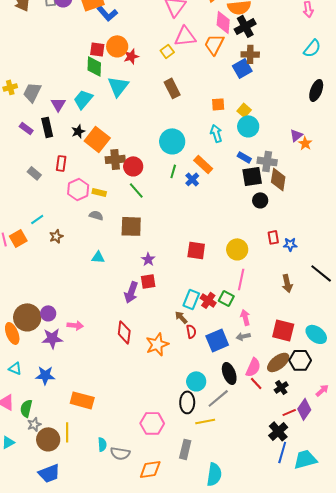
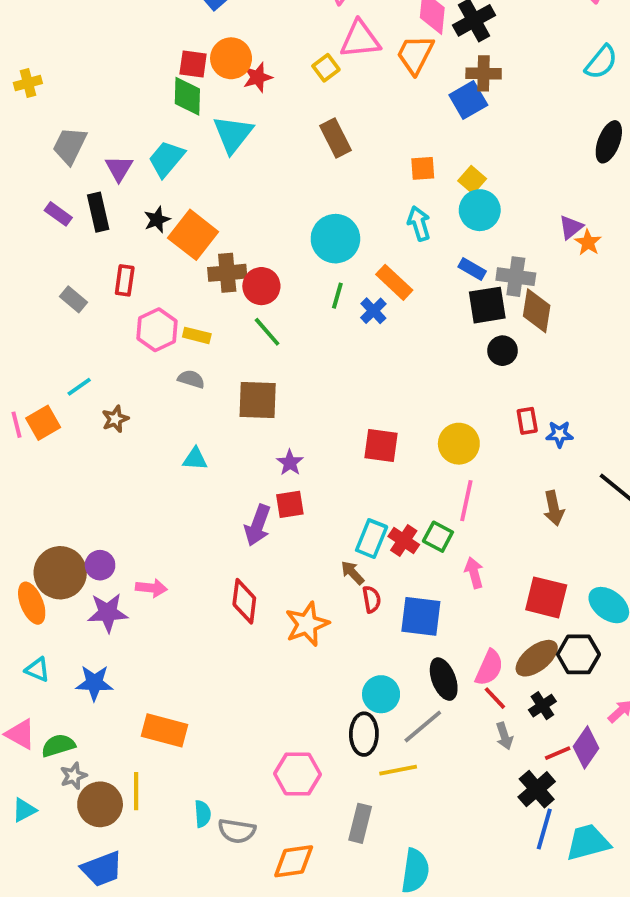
yellow cross: (10, 87) -> (28, 83), moved
gray arrow: (243, 336) -> (504, 736), moved, turned -96
blue square: (217, 340) -> (421, 616), turned 30
green semicircle: (26, 408) -> (58, 746), turned 60

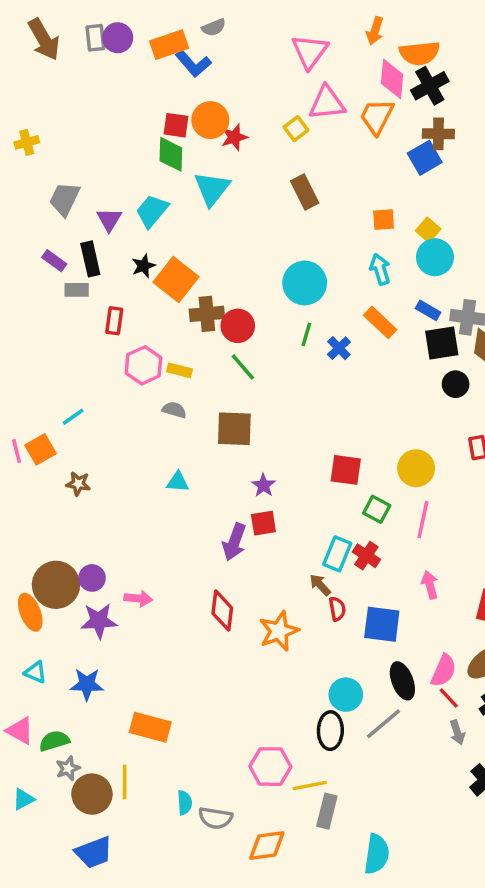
orange rectangle: (394, 282) -> (380, 322), moved
gray rectangle: (73, 299) -> (77, 290), moved, turned -40
brown star: (115, 419) -> (78, 484), moved, turned 30
green square: (438, 537) -> (377, 509), moved
yellow line: (398, 770) -> (310, 785), moved

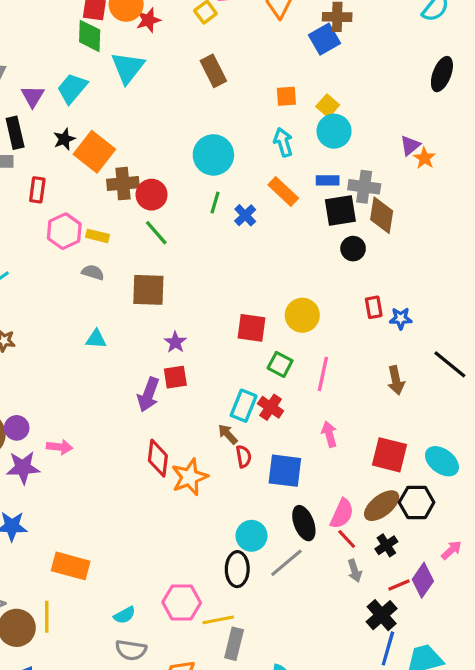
blue rectangle: (428, 310) -> (328, 180), turned -30
yellow circle: (416, 468) -> (302, 315), moved
red diamond: (222, 611) -> (158, 458), moved
cyan semicircle: (185, 803) -> (125, 615), moved, turned 65

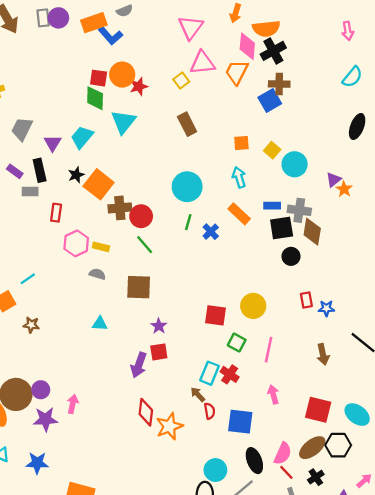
cyan circle: (334, 131) -> (295, 164), moved
pink arrow: (59, 447) -> (73, 404), turned -84

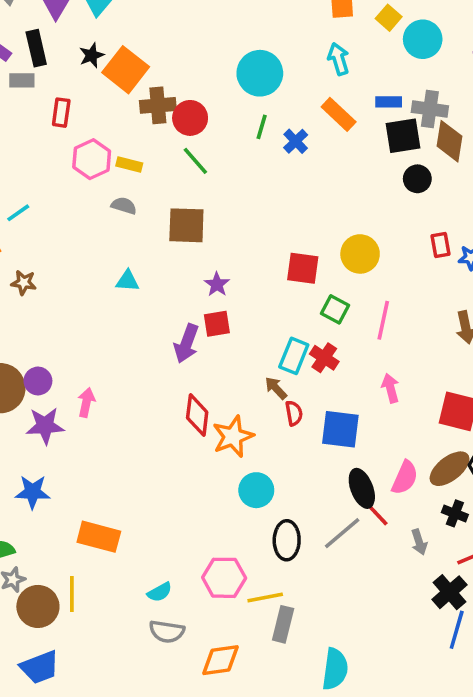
cyan circle: (215, 470) -> (256, 490), moved
red line: (286, 472) -> (378, 515), moved
black cross: (316, 477) -> (455, 513), turned -35

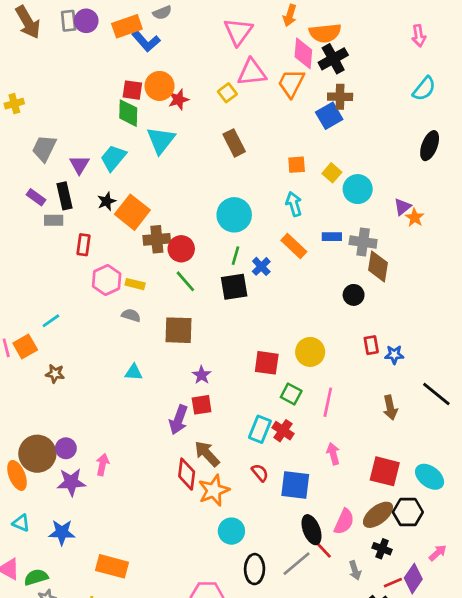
black square: (403, 136) -> (234, 287), moved
brown arrow: (276, 388) -> (207, 454), moved, size x1.5
red semicircle: (294, 413) -> (260, 473), turned -30

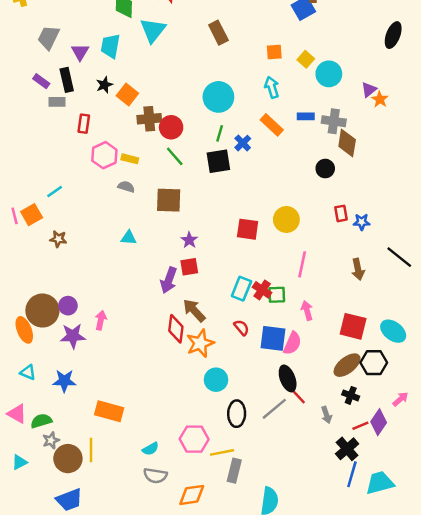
cyan trapezoid: (113, 158) -> (110, 46), turned -30
orange square: (132, 212) -> (127, 95), size x0.7
green square: (291, 394) -> (277, 295), moved, turned -30
pink semicircle: (344, 522) -> (292, 343), moved

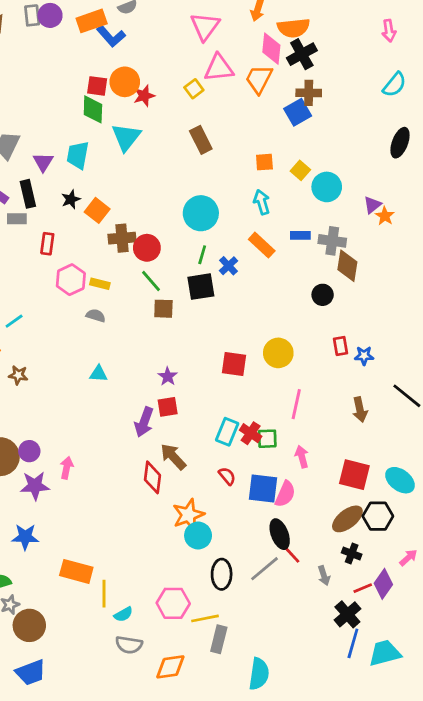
brown square: (169, 200) -> (163, 309), moved, size x0.7
orange star: (200, 343) -> (188, 515), moved
yellow line: (91, 450) -> (104, 594), moved

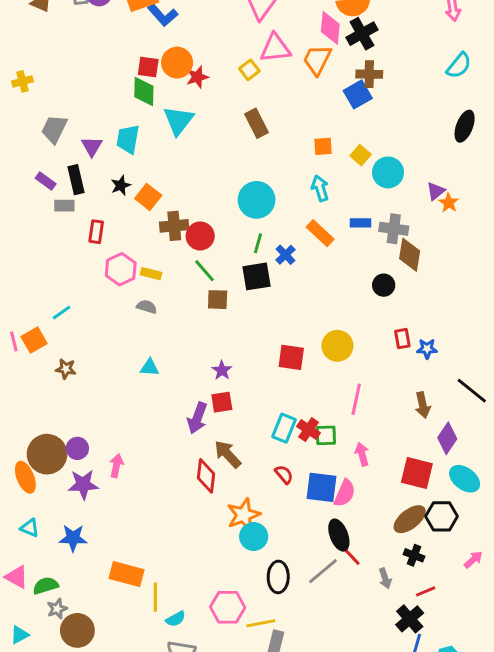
purple diamond: (383, 584) -> (447, 438), moved

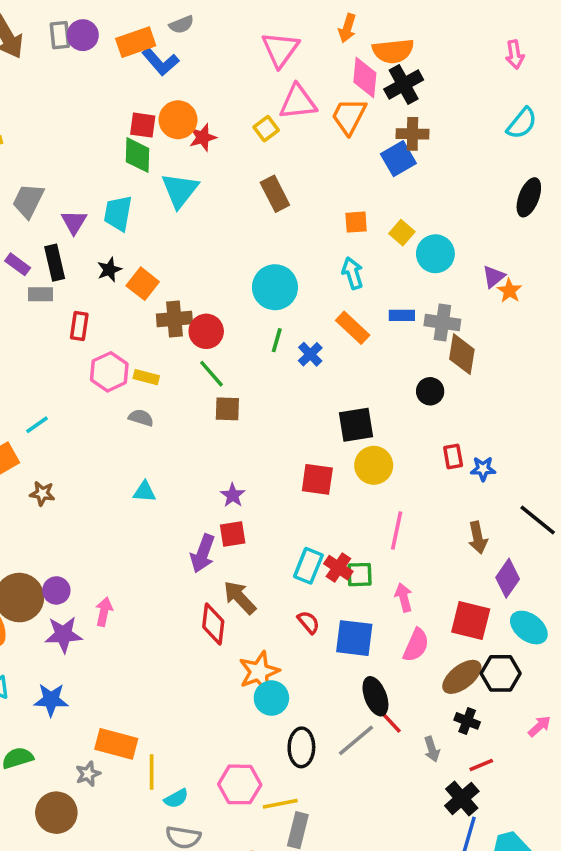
black square: (257, 276) -> (356, 425), moved
pink semicircle: (345, 493) -> (416, 645), moved
gray star: (57, 609) -> (88, 774), moved

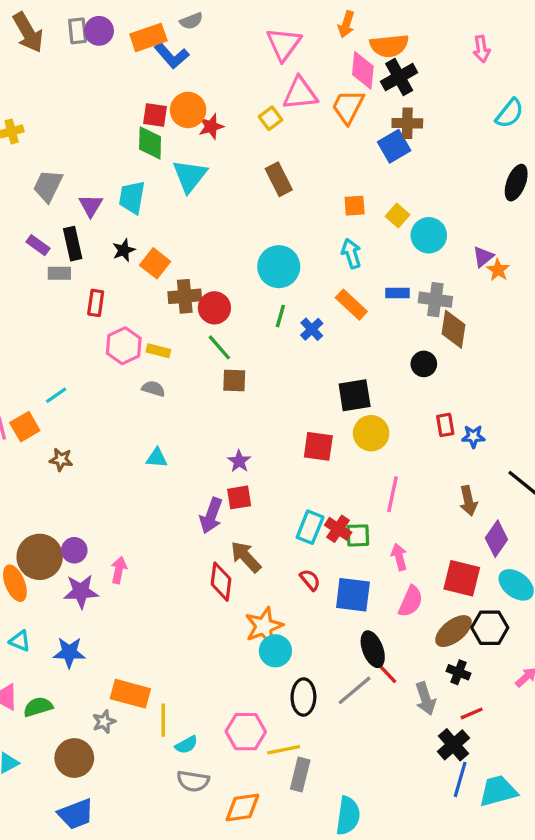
pink arrow: (515, 55) -> (482, 49), moved
gray arrow: (432, 749) -> (425, 699), size x1.4

